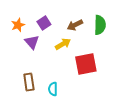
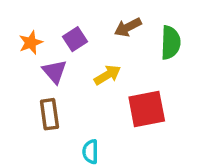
brown arrow: (75, 25) -> (128, 27), moved
brown rectangle: (29, 82) -> (49, 114), moved

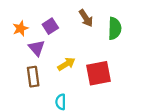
brown arrow: (128, 27) -> (86, 18), turned -96
yellow arrow: (107, 75) -> (66, 64), moved

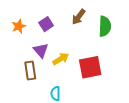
brown arrow: (86, 18) -> (79, 17), turned 70
purple triangle: (37, 48) -> (41, 50), moved

